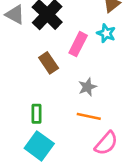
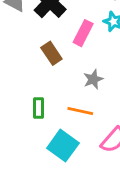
orange line: (89, 116) -> (80, 111), moved
cyan square: (39, 146) -> (63, 146), moved

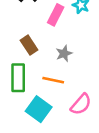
brown rectangle: (51, 53) -> (29, 45), moved
green rectangle: (38, 108) -> (18, 78), size x1.6

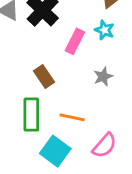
gray star: (64, 54) -> (103, 77), moved

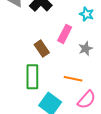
pink rectangle: (75, 41) -> (65, 34), moved
orange line: (72, 117) -> (73, 79), moved

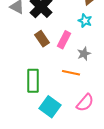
brown rectangle: (42, 49) -> (42, 39), moved
orange line: (73, 79) -> (71, 73), moved

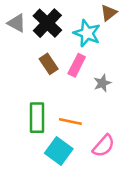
cyan star: (85, 21) -> (87, 33), moved, size x1.5
orange line: (71, 73) -> (70, 122), moved

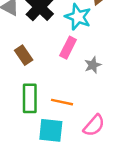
brown rectangle: (49, 64) -> (24, 55), moved
cyan square: (59, 151) -> (51, 130), turned -30

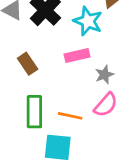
pink rectangle: (68, 48) -> (77, 55), turned 50
pink semicircle: (94, 125) -> (106, 105), moved

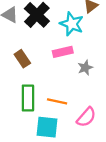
pink semicircle: (106, 105) -> (86, 117), moved

